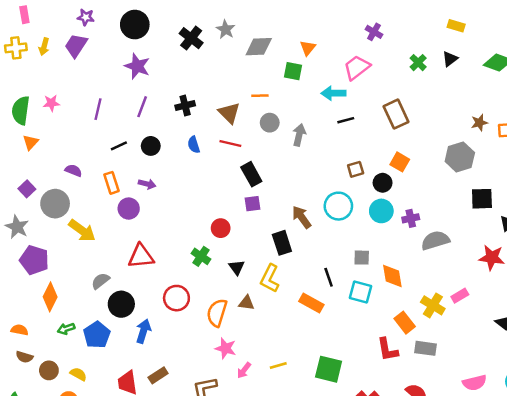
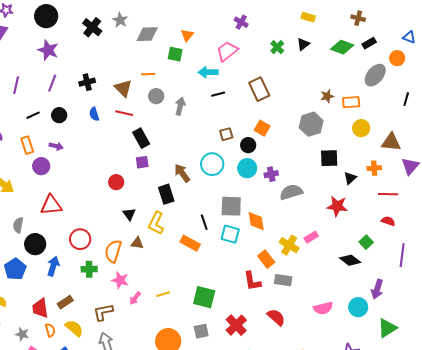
green cross: (201, 256) -> (89, 269), moved, turned -35
gray square: (362, 258) -> (231, 206), size x1.6
gray semicircle: (100, 281) -> (18, 225), turned -42

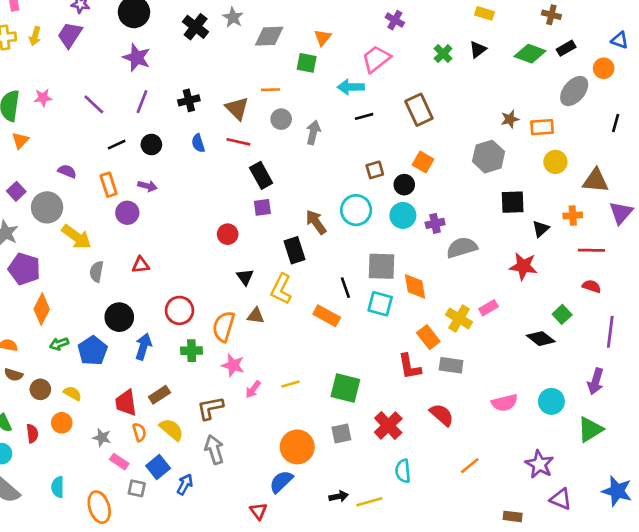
purple line: (16, 85) -> (94, 104), turned -60
red triangle: (51, 205) -> (141, 265), size x0.6
gray semicircle: (18, 225) -> (97, 272), moved
purple arrow: (377, 289) -> (596, 381), moved

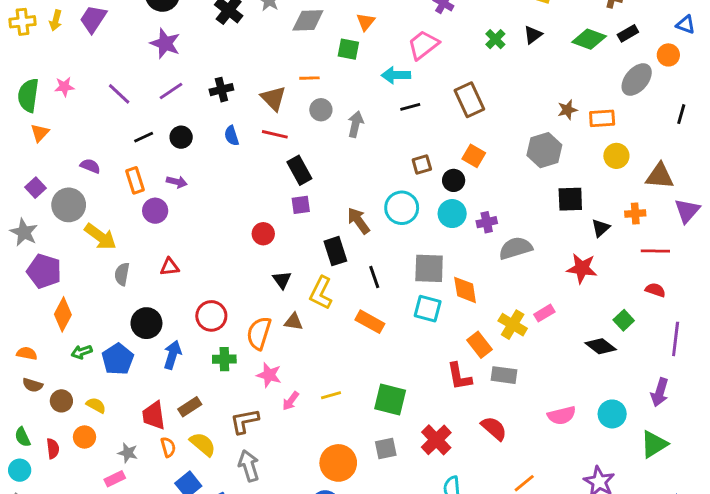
purple line: (142, 102) -> (171, 91), turned 35
black line: (345, 288) -> (374, 277), moved
pink rectangle: (119, 462) -> (115, 479), moved, turned -60

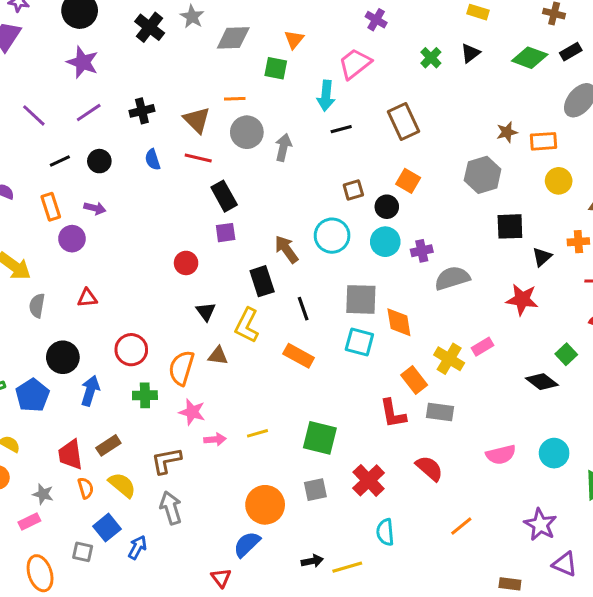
cyan arrow: (396, 75) -> (326, 96), turned -84
gray circle: (321, 110) -> (247, 132), size x1.4
pink arrow: (291, 401) -> (215, 439), turned -132

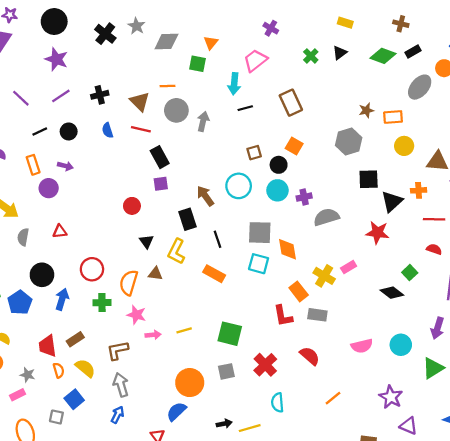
black triangle: (542, 257) -> (392, 201), size x1.5
blue arrow: (137, 547) -> (118, 415), moved

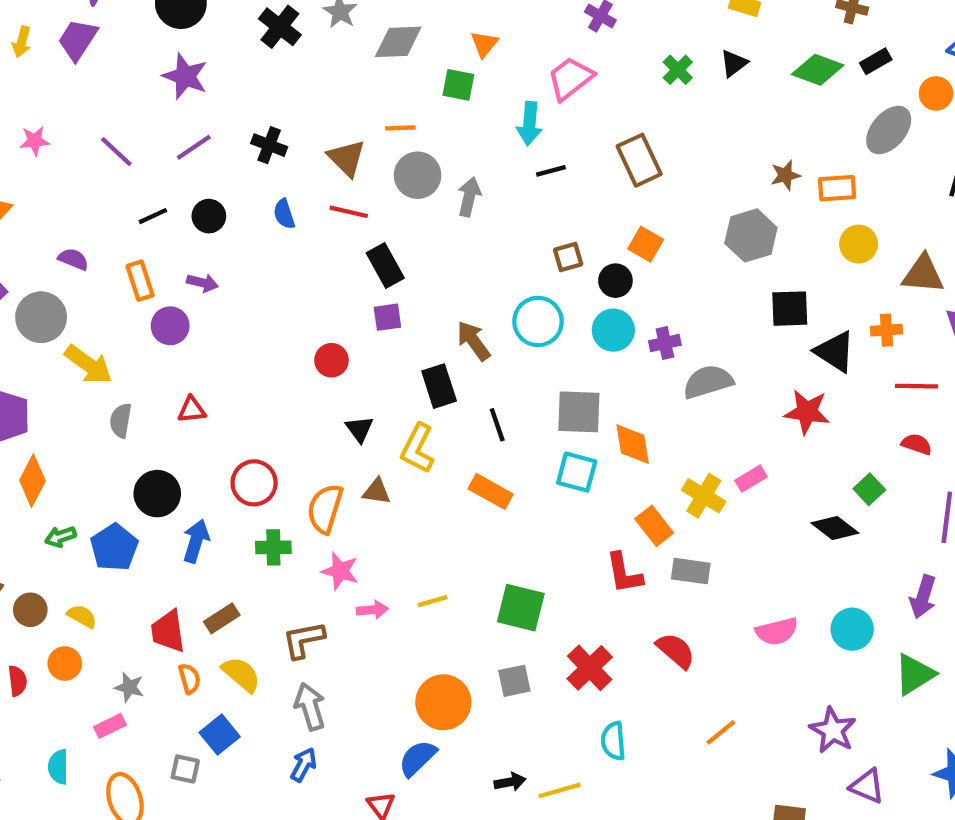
black cross: (100, 95) -> (269, 145), turned 35
black triangle: (392, 201) -> (835, 352), turned -45

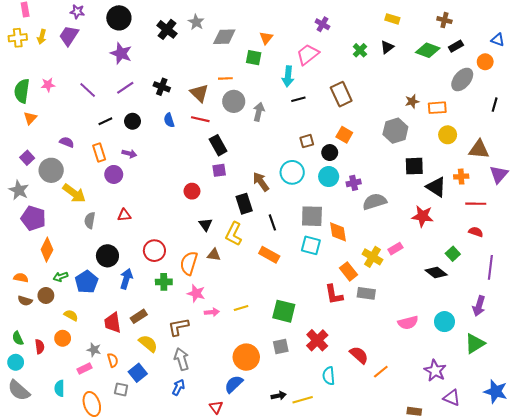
brown circle: (30, 610) -> (46, 295), moved
red semicircle: (676, 651) -> (359, 355), moved
orange semicircle: (190, 679) -> (113, 360), moved

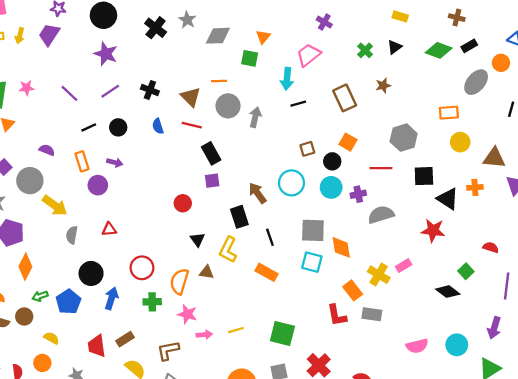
brown star: (412, 101) -> (383, 85), moved
red line: (476, 204) -> (381, 168), moved

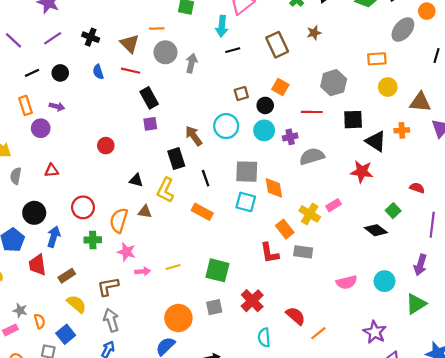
red circle: (183, 203) -> (106, 146), moved
black triangle: (197, 239) -> (136, 180), turned -40
red trapezoid: (97, 346) -> (37, 265), moved

